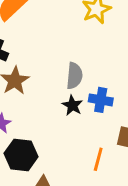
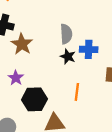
orange line: (98, 159) -> (77, 92), moved

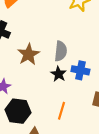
brown star: (22, 44) -> (28, 54), moved

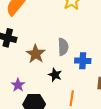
black star: (59, 74) -> (55, 75), moved

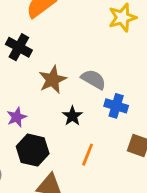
gray semicircle: (63, 47) -> (93, 79), turned -72

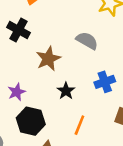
gray semicircle: (93, 79) -> (87, 41), moved
blue cross: (116, 106) -> (105, 82), turned -36

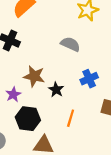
brown star: (48, 59) -> (34, 76), moved, turned -30

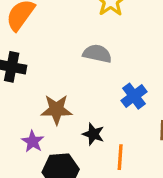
black star: (56, 90) -> (93, 134), moved

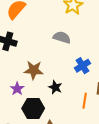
orange line: (120, 157) -> (85, 101), moved

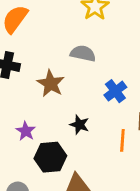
brown star: (34, 70) -> (51, 84), moved, turned 30

